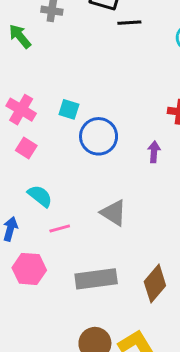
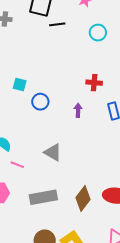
blue circle: (99, 136) -> (40, 102), size x0.7
pink line: (60, 228) -> (17, 165), turned 40

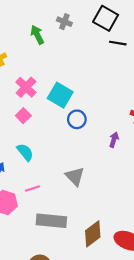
cyan square: (20, 85) -> (60, 95), size x1.6
pink line: (17, 165) -> (32, 188), moved, turned -56

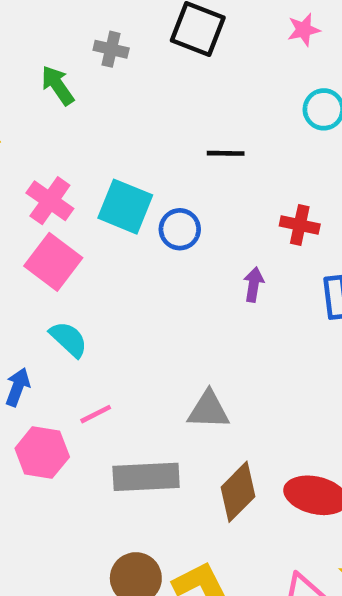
black line: (118, 43) -> (226, 153), moved
pink square: (23, 116) -> (53, 262), size x1.6
blue circle: (77, 119) -> (180, 229), moved
gray triangle: (75, 176) -> (208, 410), moved, turned -35

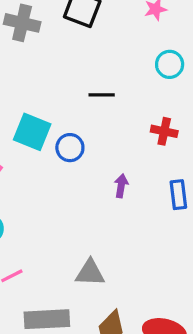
gray cross: (111, 49) -> (22, 23), size x1.5
red cross: (300, 225) -> (164, 131), moved

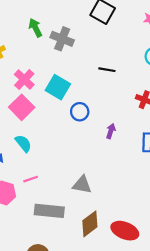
gray cross: (22, 23) -> (62, 39), moved
blue circle: (70, 148) -> (80, 112), moved

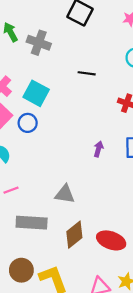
blue circle: (80, 112) -> (28, 123), moved
purple arrow: (111, 131) -> (98, 149), moved

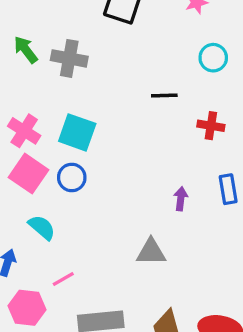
black line: (87, 73) -> (164, 96), moved
gray triangle: (65, 194) -> (151, 252), moved

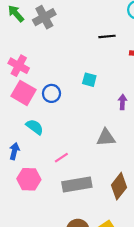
gray cross: (69, 58) -> (44, 17), turned -35
cyan square: (77, 132) -> (89, 80), moved, size x0.6
pink line: (63, 279) -> (61, 158), moved

